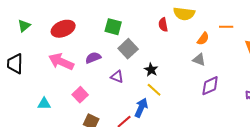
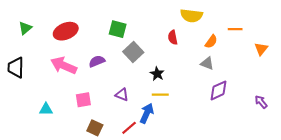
red semicircle: (163, 25) -> (173, 37), moved
purple triangle: (117, 77) -> (122, 95), moved
yellow line: (154, 90) -> (160, 95), turned -42
pink square: (80, 95) -> (83, 100), turned 35

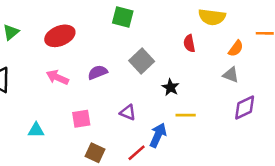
green square: (118, 29) -> (123, 17), moved
pink arrow: (64, 65) -> (57, 77), size x0.7
yellow line: (160, 95) -> (186, 115), moved

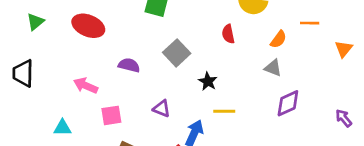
red ellipse: (60, 36) -> (88, 26), turned 44
purple semicircle: (98, 72) -> (129, 65), turned 36
pink arrow: (57, 77) -> (86, 86), moved

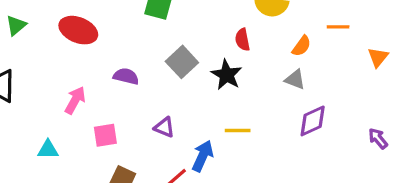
black star: (208, 81) -> (227, 75), moved, size x1.4
pink arrow: (86, 86) -> (75, 100), turned 95

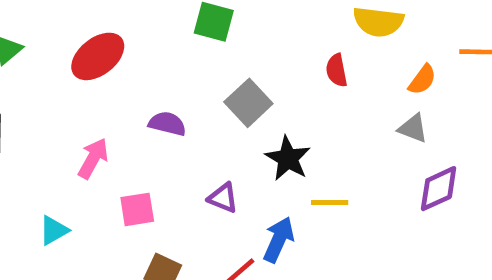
red ellipse: (78, 30) -> (98, 56), turned -60
black star: (227, 75) -> (288, 158), moved
cyan triangle: (48, 150) -> (54, 230), turned -30

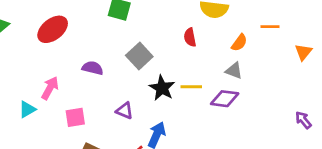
purple diamond: (439, 189) -> (225, 99), moved, turned 32
yellow line: (330, 203) -> (191, 87), moved
cyan triangle: (54, 230) -> (27, 109), moved

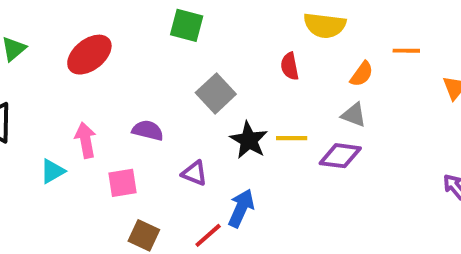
purple semicircle: (93, 68) -> (148, 130), moved
pink arrow: (50, 88) -> (86, 140), turned -40

